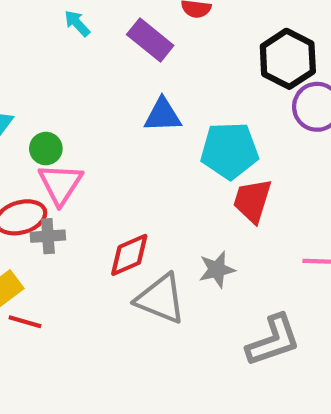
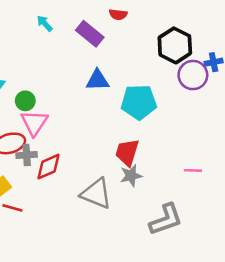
red trapezoid: (252, 201) -> (127, 152), moved
red diamond: (129, 255) -> (48, 167), moved

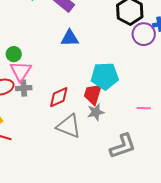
cyan pentagon: (139, 102) -> (105, 76), moved
gray cross: (27, 155) -> (24, 88), moved
red diamond: (48, 167) -> (59, 97), moved

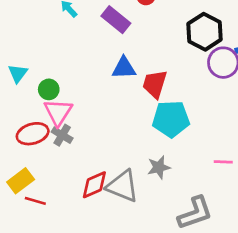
gray cross: (24, 88) -> (62, 135), turned 35
red trapezoid: (93, 94) -> (155, 84), moved
red diamond: (59, 97) -> (94, 185), moved

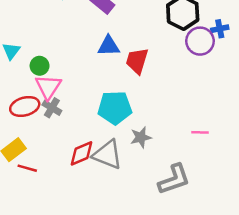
cyan pentagon: (171, 119) -> (115, 108), moved

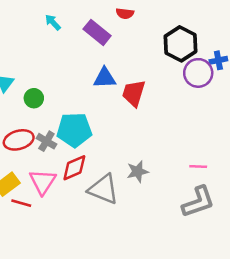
pink triangle: (48, 87) -> (43, 182), moved
cyan pentagon: (115, 108) -> (74, 130), moved
red diamond: (82, 153) -> (74, 168), moved
gray L-shape: (174, 179) -> (198, 202), moved

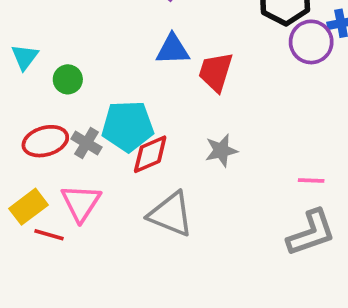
red diamond: (74, 168) -> (150, 154), moved
gray star: (138, 172) -> (221, 151), moved

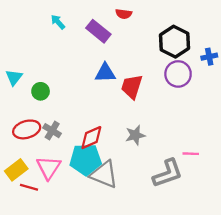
purple circle: (311, 42) -> (178, 74), moved
cyan pentagon: (128, 126) -> (86, 159), moved
gray L-shape: (311, 233) -> (168, 173), moved

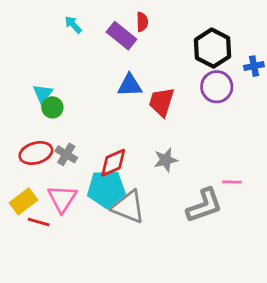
red semicircle: (124, 14) -> (142, 22), moved, turned -98
cyan triangle: (14, 77) -> (43, 94), moved

